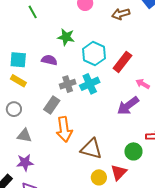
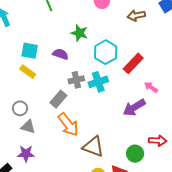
gray circle: (14, 109) -> (20, 108), moved
orange arrow: (64, 129) -> (68, 125), turned -35

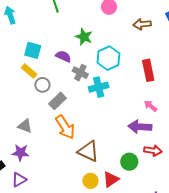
red rectangle: (133, 63) -> (148, 70), moved, turned -60
gray cross: (76, 80) -> (80, 73), moved, turned 35
pink arrow: (151, 87) -> (151, 106), moved
gray circle: (20, 108) -> (42, 85), moved
purple arrow: (134, 108) -> (140, 127), moved, turned 30

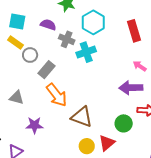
purple star: (21, 153) -> (34, 125), moved

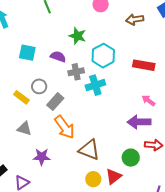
red rectangle: (134, 31) -> (144, 65), turned -65
gray cross: (67, 39) -> (76, 72), turned -35
yellow rectangle: (15, 42) -> (21, 97), moved

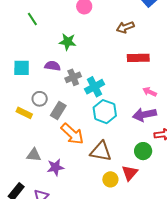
brown arrow: (135, 19) -> (125, 27), moved
cyan hexagon: (103, 56) -> (105, 112), moved
gray triangle: (24, 129) -> (34, 155), moved

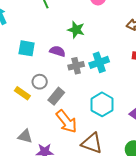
cyan cross: (95, 87) -> (99, 62), moved

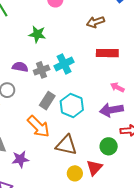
purple semicircle: (57, 51) -> (20, 67), moved
gray rectangle: (56, 96) -> (47, 101), moved

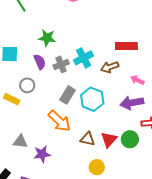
brown arrow: (95, 22) -> (110, 67), moved
green star: (37, 34) -> (47, 38), moved
purple semicircle: (20, 67) -> (40, 62), turned 56
brown triangle: (66, 145) -> (88, 139), size x0.7
red triangle: (94, 168) -> (109, 140), moved

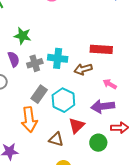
cyan cross: (84, 58) -> (58, 58), turned 30
orange arrow: (59, 121) -> (29, 120), turned 35
red triangle: (109, 140) -> (77, 126), moved

